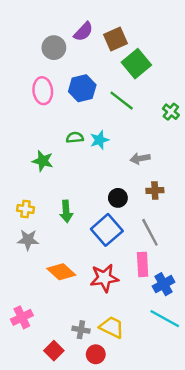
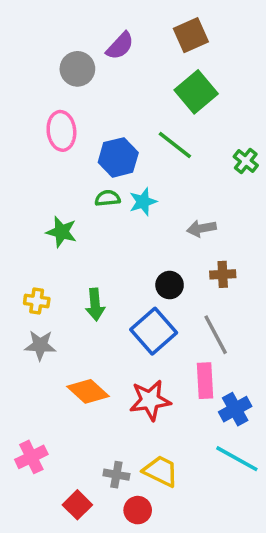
brown square: (115, 39) -> (191, 35), moved
blue hexagon: (82, 88) -> (118, 157), moved

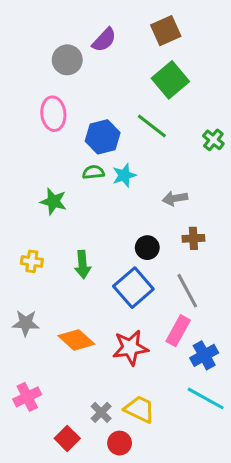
gray star: (40, 345) -> (26, 323), moved
pink rectangle: (205, 381) -> (178, 331), turned 32
gray cross: (116, 475) -> (101, 412), turned 35

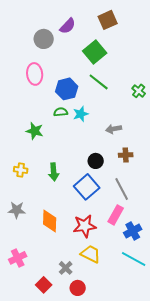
green square: (170, 80) -> (95, 52), moved
orange diamond: (76, 340) -> (50, 221), turned 50
yellow trapezoid: (140, 409) -> (91, 254), moved

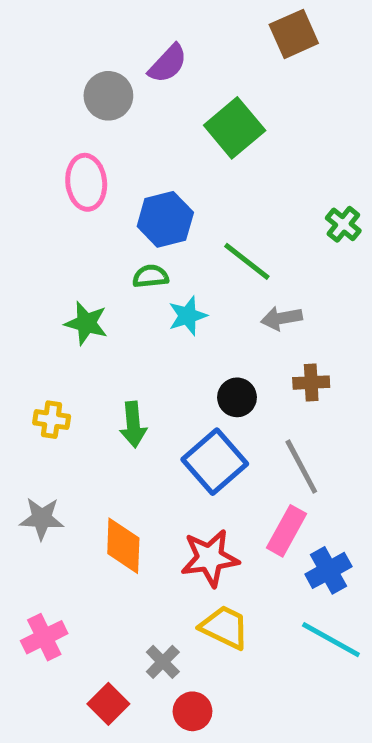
brown square: (108, 20) -> (294, 34), moved
green line: (99, 82) -> (247, 261), moved
cyan star: (81, 114) -> (188, 316), moved

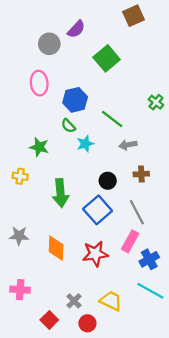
green semicircle: (150, 276) -> (68, 126), turned -128
yellow cross: (52, 420) -> (20, 176), moved
green arrow: (133, 425) -> (61, 193), size x1.4
yellow trapezoid: (225, 627) -> (111, 301), moved
pink cross: (44, 637) -> (20, 290), turned 30

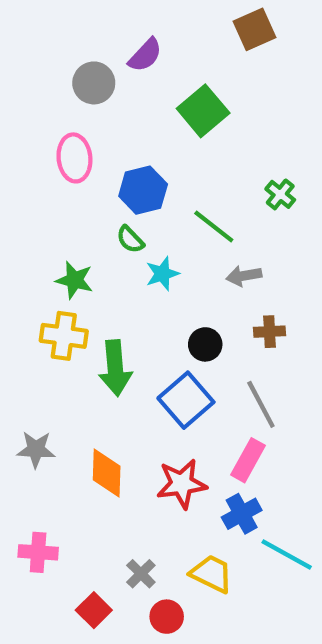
green cross: (156, 102) -> (280, 194), moved
yellow cross: (20, 176) -> (64, 336), moved, size x1.5
blue cross: (149, 259) -> (242, 514), moved

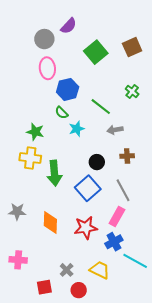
brown square: (255, 29) -> (132, 47), moved
pink ellipse: (74, 158) -> (47, 68), moved
red square: (94, 610) -> (44, 287), turned 35

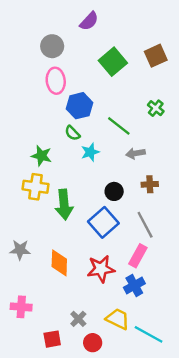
purple semicircle: (69, 26) -> (89, 21), moved
cyan line: (135, 261) -> (149, 334), moved

